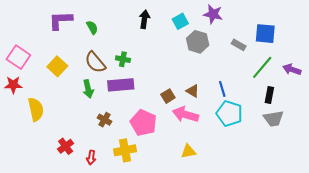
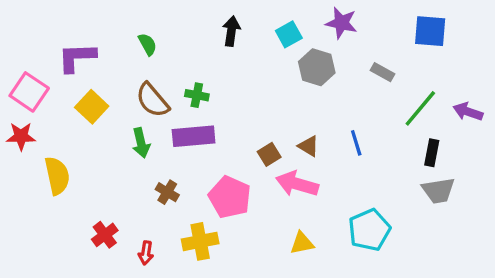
purple L-shape: (60, 20) -> (77, 57), moved
blue square: (265, 34) -> (430, 31), moved
cyan pentagon: (229, 113) -> (369, 230), moved, turned 30

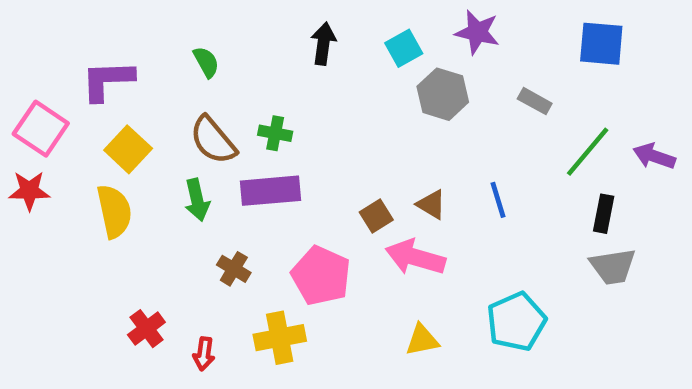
yellow semicircle: (57, 176) -> (114, 211), moved

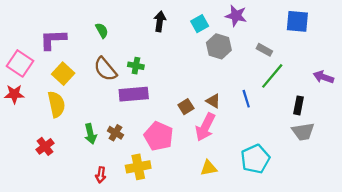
green line: (588, 152) -> (272, 76), moved
green arrow: (197, 200) -> (90, 134), moved
pink arrow: (415, 257) -> (205, 127), turned -80
red cross: (146, 329) -> (45, 146), moved

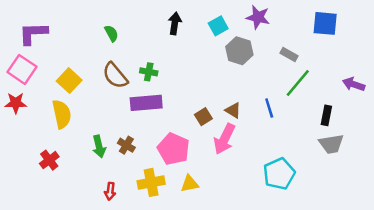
purple L-shape: (53, 40) -> (33, 33), moved
yellow triangle: (209, 168) -> (190, 184), moved

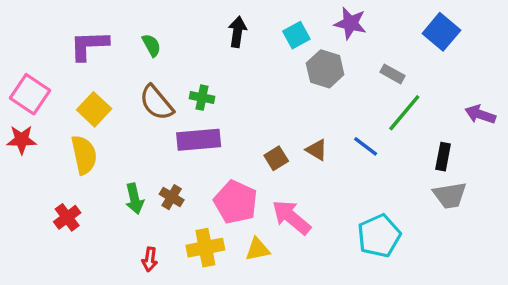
blue square: (325, 23) -> (441, 32), turned 35
purple L-shape: (33, 33) -> (89, 45), moved
blue line: (269, 108) -> (366, 146), turned -36
pink arrow: (224, 139) -> (291, 217), moved, turned 104

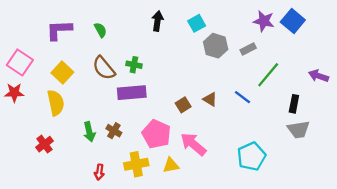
purple star: (350, 23) -> (264, 21), moved
gray rectangle: (393, 74) -> (248, 49), moved, turned -56

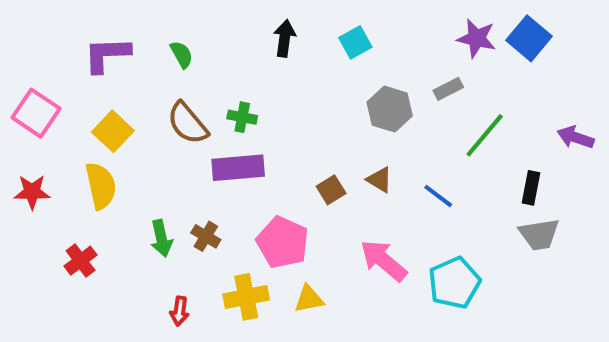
gray hexagon: (216, 46) -> (390, 109), moved
red star: (14, 93) -> (32, 192), moved
blue line: (242, 97) -> (438, 196), moved
pink arrow: (193, 144) -> (384, 261), moved

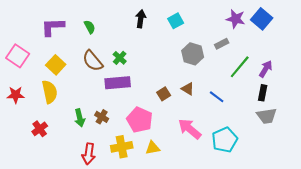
green cross: (242, 117) -> (120, 58), turned 32
purple arrow: (576, 137) -> (266, 69), moved, turned 102
red arrow: (180, 311) -> (89, 154), size x1.5

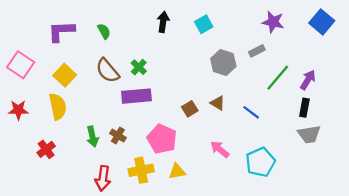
blue square: (262, 19) -> (322, 22), moved
pink arrow: (190, 129) -> (220, 149), size x0.7

